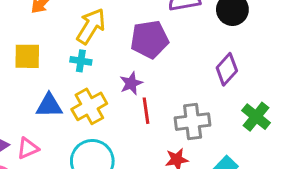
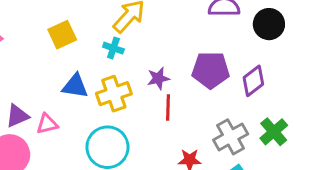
purple pentagon: (149, 39) -> (211, 70), moved
yellow square: (27, 56) -> (62, 35), turned -36
gray cross: (193, 122) -> (231, 137), moved, turned -32

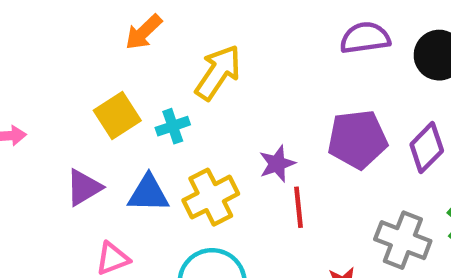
cyan cross: (113, 48) -> (173, 126), moved, turned -30
purple triangle: (17, 116) -> (84, 188), moved
gray cross: (231, 137) -> (403, 240), turned -32

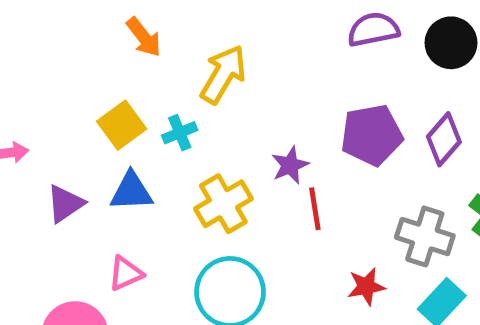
orange arrow: (144, 32) -> (144, 37), turned -81
purple triangle: (84, 188) -> (65, 204), moved
blue triangle: (148, 193) -> (131, 191), moved

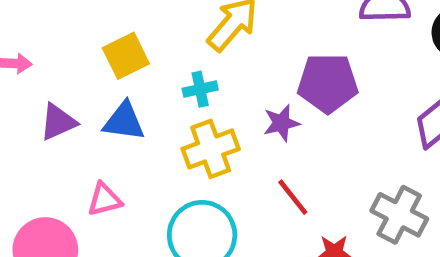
cyan cross: (180, 133) -> (200, 89), moved
purple pentagon: (372, 135) -> (328, 83), moved
red line: (315, 209) -> (293, 197), moved, turned -39

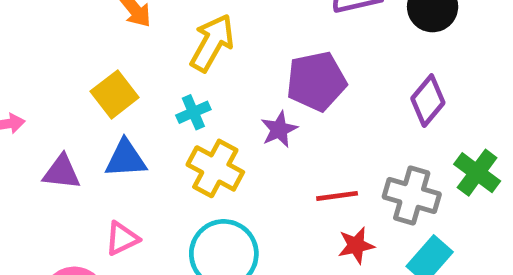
purple triangle: (58, 122) -> (62, 172), turned 42
yellow cross: (211, 149) -> (215, 168), turned -30
red line: (293, 197) -> (337, 196), moved, turned -48

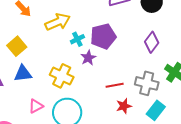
yellow arrow: (212, 43) -> (58, 22), turned 40
cyan cross: (193, 112) -> (77, 39), moved
pink triangle: (122, 238) -> (36, 106), moved

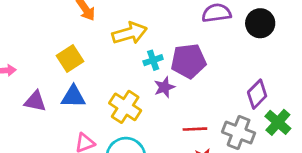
purple diamond: (152, 42) -> (257, 94), moved

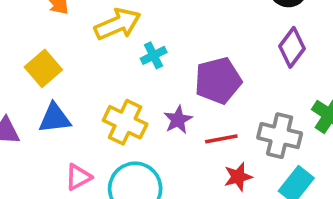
purple pentagon: (189, 61) -> (218, 81), moved
purple star: (164, 87) -> (178, 120), moved
purple diamond: (257, 94) -> (292, 47), moved

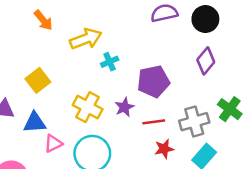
yellow square: (43, 68) -> (38, 80), moved
blue triangle: (55, 118) -> (35, 123), moved
gray cross: (280, 136) -> (194, 122), turned -32

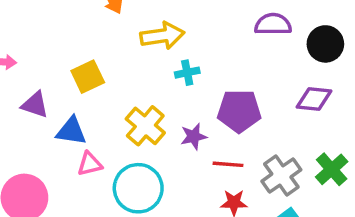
purple diamond: (206, 61) -> (314, 99), turned 44
gray cross: (194, 122) -> (281, 176), turned -32

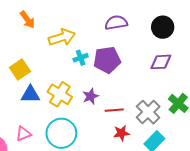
purple semicircle: (273, 24) -> (116, 23), moved
purple pentagon: (239, 111) -> (107, 60), moved
blue triangle: (71, 131) -> (30, 94), moved
pink triangle: (90, 164) -> (23, 134), moved

